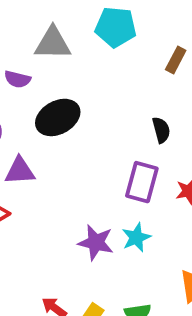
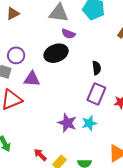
purple semicircle: (18, 79) -> (68, 34), moved
black semicircle: (161, 130) -> (97, 68), moved

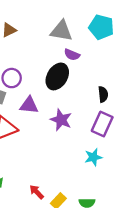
black ellipse: (56, 53) -> (57, 76), turned -40
purple star: (67, 123) -> (61, 120), moved

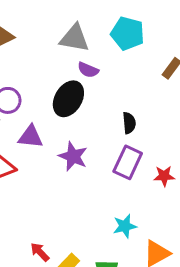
cyan star: (93, 157) -> (125, 226), moved

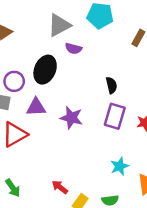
gray triangle: (74, 38) -> (59, 25), turned -30
black ellipse: (68, 99) -> (45, 70), moved
red arrow: (40, 252) -> (60, 187), moved

